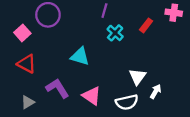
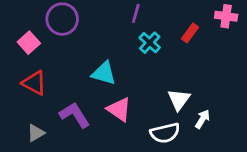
pink triangle: (92, 96) -> (119, 109), moved

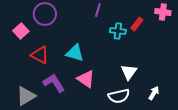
cyan cross: (150, 43) -> (118, 31), moved, turned -35
red triangle: (34, 83) -> (40, 55), moved
white arrow: (203, 119) -> (154, 93), moved
gray triangle: (36, 133) -> (26, 96), size x1.5

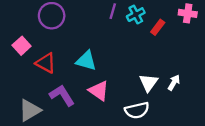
pink square: (21, 31) -> (22, 46), moved
cyan cross: (118, 31) -> (136, 15), moved, turned -35
white arrow: (154, 93) -> (174, 83), moved

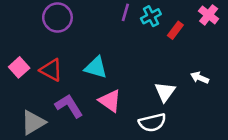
pink cross: (188, 13) -> (209, 15), turned 30
pink square: (22, 46) -> (19, 67), moved
white arrow: (174, 83) -> (200, 78), moved, turned -98

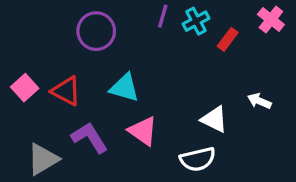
purple circle: (57, 17) -> (96, 31), moved
white triangle: (165, 92) -> (214, 119), turned -40

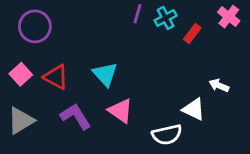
purple circle: (96, 31) -> (35, 26), moved
cyan triangle: (124, 88) -> (105, 74), turned 32
white triangle: (214, 119) -> (194, 109), moved
gray triangle: (43, 159) -> (21, 121), moved

